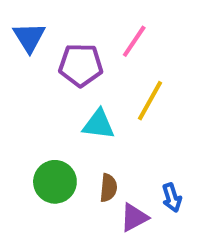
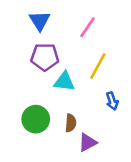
blue triangle: (29, 37) -> (40, 21), moved
purple pentagon: (81, 65) -> (45, 57), moved
blue arrow: (172, 198) -> (112, 101), moved

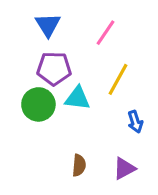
green circle: (36, 119) -> (38, 104), moved
brown semicircle: (71, 123) -> (79, 165), moved
purple triangle: (88, 142) -> (124, 168), moved

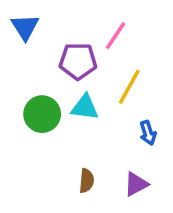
blue triangle: (48, 25) -> (25, 27), moved
purple pentagon: (54, 69) -> (78, 61), moved

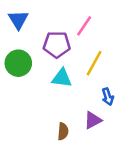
green circle: (42, 114) -> (18, 63), moved
purple triangle: (136, 184) -> (93, 120), moved

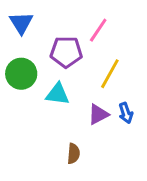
cyan triangle: (62, 78) -> (58, 94), moved
purple triangle: (93, 120) -> (98, 114), moved

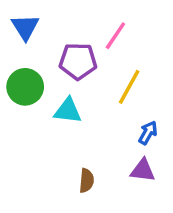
blue arrow: (126, 113) -> (148, 133), turned -132
purple triangle: (98, 114) -> (143, 170), moved, turned 35

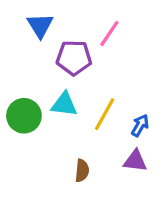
blue triangle: (25, 27) -> (40, 25), moved
green circle: (25, 87) -> (24, 116), moved
yellow line: (129, 87) -> (105, 114), moved

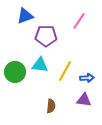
blue triangle: (40, 25) -> (25, 16), turned 42
pink line: (109, 34) -> (79, 21), moved
blue arrow: (140, 125) -> (87, 78), turned 56

